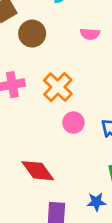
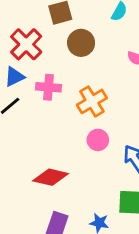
red diamond: (38, 171) -> (51, 177), turned -56

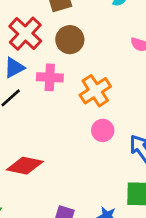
brown circle: (81, 43) -> (70, 40), moved
red diamond: (51, 177) -> (25, 166), moved

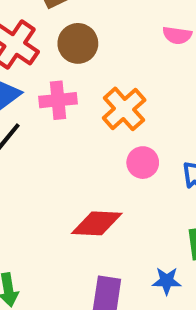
red diamond: (25, 166) -> (97, 223), moved

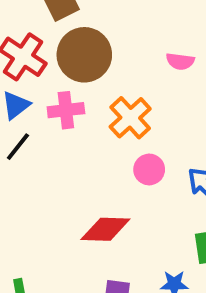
pink semicircle: (177, 35) -> (180, 61), moved
brown circle: (78, 43) -> (84, 55), size x1.4

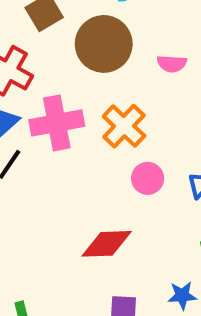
brown circle: (84, 55) -> (104, 44), moved
pink cross: (66, 110) -> (57, 123), size x1.4

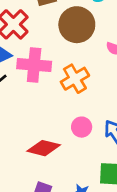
pink circle: (148, 178) -> (82, 127), moved

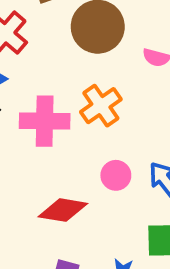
pink cross: (34, 65) -> (45, 121), moved

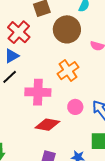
pink cross: (45, 121) -> (38, 92), moved

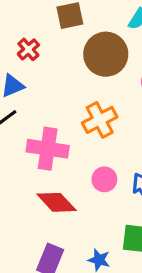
red cross: (19, 32) -> (28, 49), size x0.6
red diamond: (47, 125) -> (57, 202), turned 30

